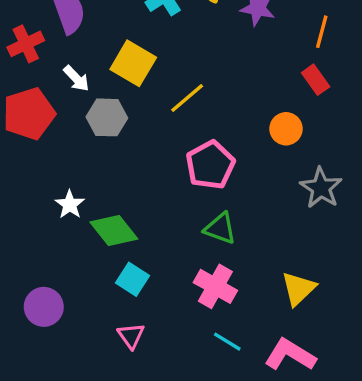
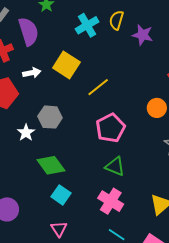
white arrow: (76, 78) -> (32, 73), turned -60
gray hexagon: (107, 117) -> (50, 117), moved
white star: (70, 205) -> (26, 133), moved

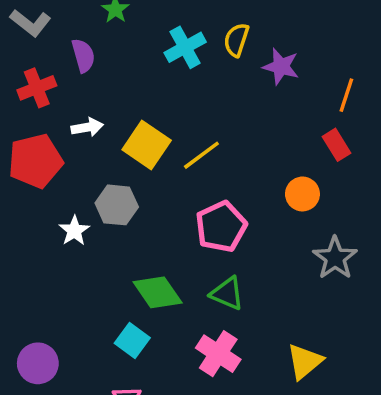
purple semicircle: (29, 32) -> (83, 56), size x0.7
yellow square: (66, 65) -> (147, 145), moved
green diamond: (51, 165) -> (158, 292), moved

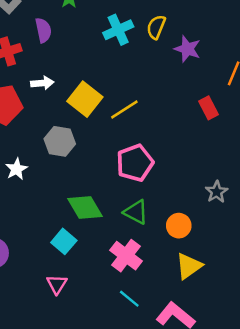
red rectangle: (337, 145) -> (209, 108), moved
orange circle: (302, 194) -> (179, 226), moved
white star: (74, 231) -> (16, 169), moved
gray star: (335, 258) -> (217, 192), size x0.7

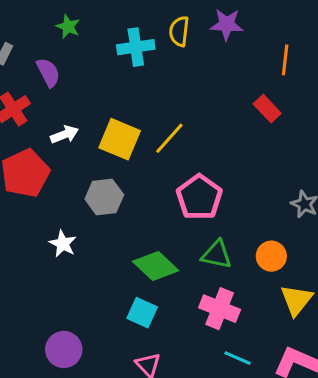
cyan cross: (118, 30) -> (136, 47), turned 32
purple star: (187, 49) -> (227, 24), moved

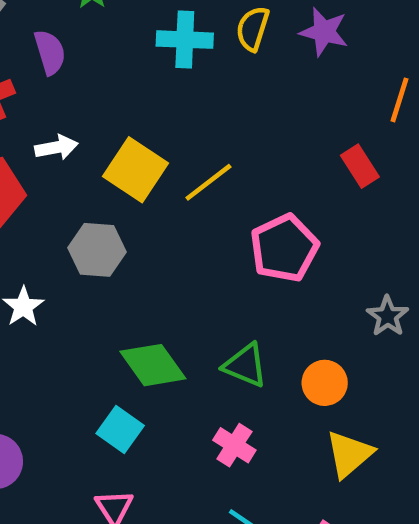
pink pentagon: (199, 197) -> (284, 248), moved
pink cross: (220, 309) -> (234, 445), size x0.7

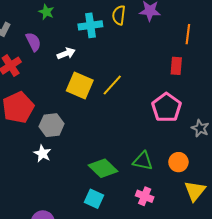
white arrow: (56, 147) -> (66, 53), moved
red rectangle: (360, 166) -> (176, 66), turned 48
pink pentagon: (284, 248) -> (166, 108), moved
gray hexagon: (97, 250) -> (52, 125), moved

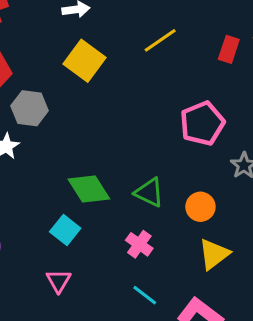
red rectangle: (176, 66) -> (229, 49), moved
yellow line: (112, 85) -> (160, 40), moved

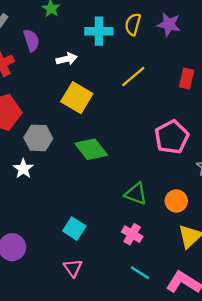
green diamond: (89, 189) -> (91, 149), moved

